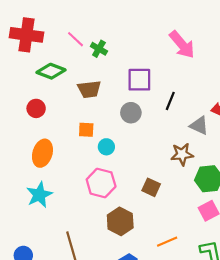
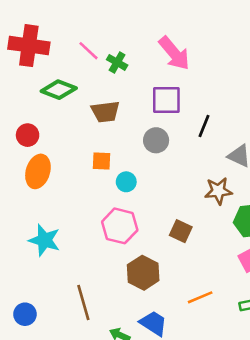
pink arrow: (182, 45) -> (174, 53), moved
red circle: (36, 108) -> (28, 135), moved
orange ellipse: (42, 153) -> (38, 171), moved
cyan star: (39, 195) -> (44, 240), turned -30

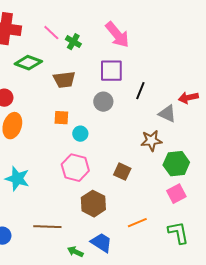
brown line: (83, 303) -> (47, 227), turned -72

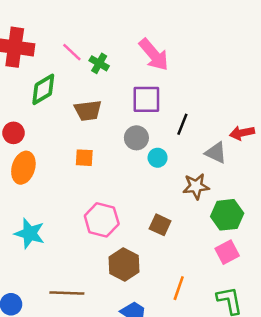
green diamond: (28, 63) -> (43, 89), turned -52
cyan circle: (80, 134) -> (158, 158), moved
orange line: (137, 223) -> (179, 288), turned -48

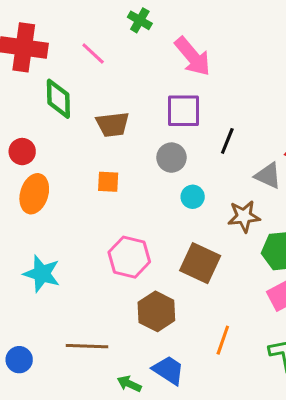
green cross: (99, 63) -> (140, 20), moved
green diamond: (43, 89) -> (58, 99), turned -60
cyan circle: (158, 158) -> (193, 197), moved
brown square: (160, 225) -> (200, 263), size x1.5

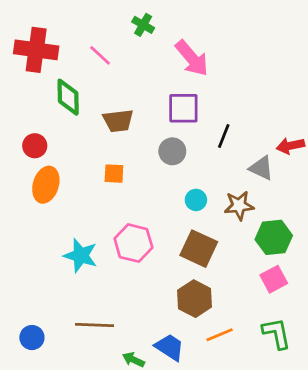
cyan circle: (193, 197) -> (196, 200), moved
cyan star: (42, 274) -> (81, 256), moved
brown hexagon: (156, 311) -> (195, 299), moved
orange line: (223, 340) -> (220, 335), moved, turned 48

